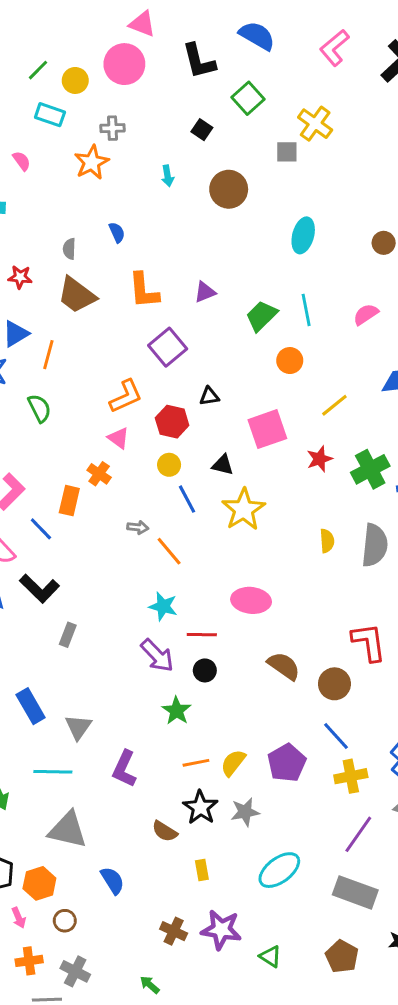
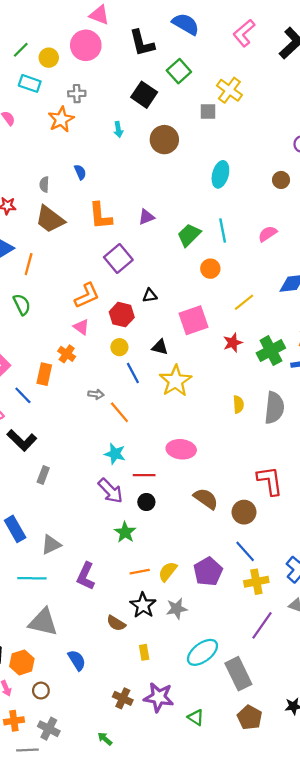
black square: (202, 130) -> (144, 95), size x1.6
gray triangle: (78, 727) -> (51, 545), turned 30
gray rectangle: (355, 892) -> (238, 674), moved, turned 44

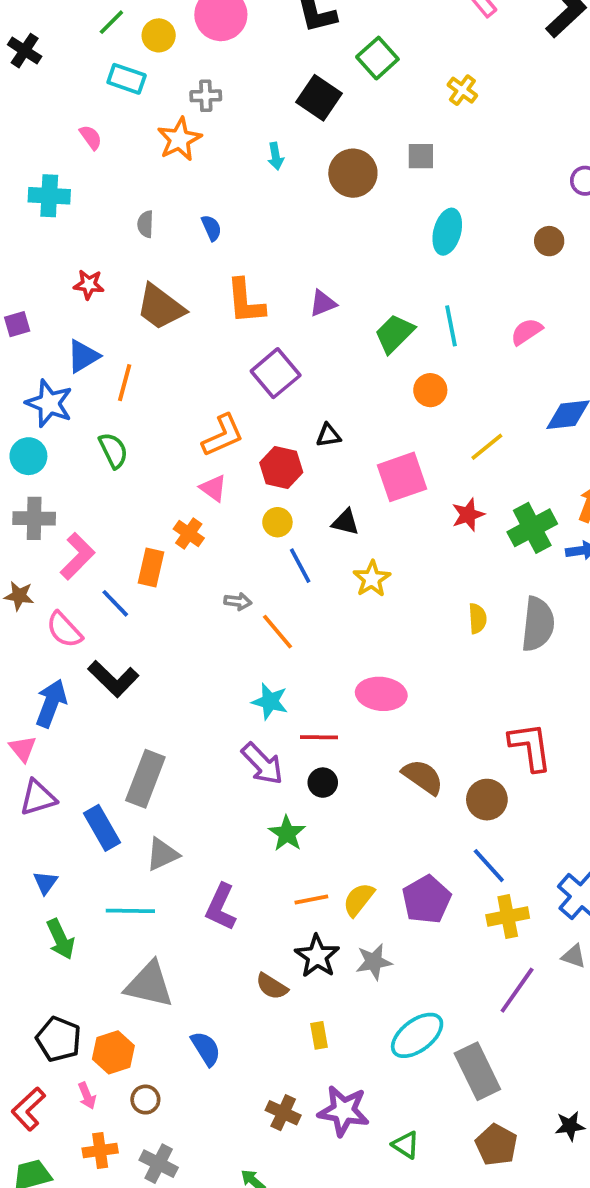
yellow cross: (229, 90) -> (462, 90), size x0.7
gray square: (208, 112) -> (421, 156), moved
gray semicircle: (44, 184) -> (145, 224), moved
yellow star: (176, 381) -> (372, 579), size x0.7
gray rectangle: (43, 475) -> (145, 779), moved, size x1.8

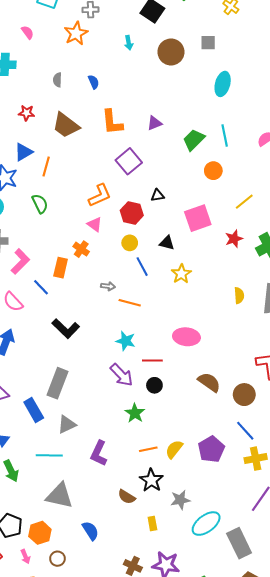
orange line: (277, 632) -> (130, 303), turned -35
black L-shape: (113, 679) -> (66, 329), moved
gray star: (374, 962) -> (180, 500), moved

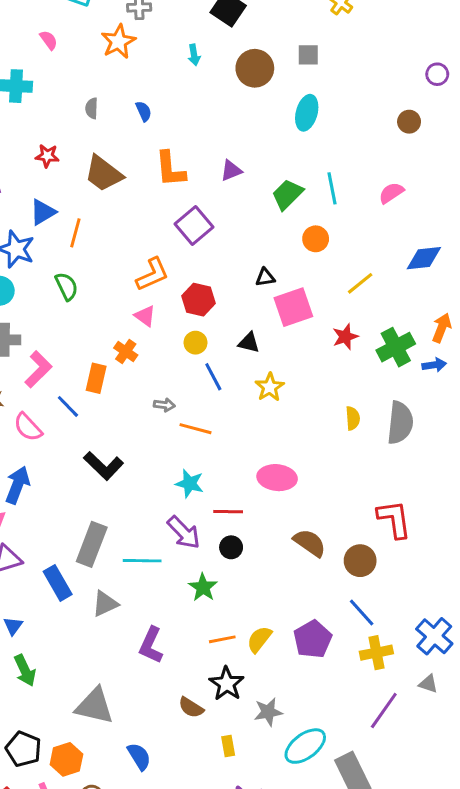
cyan ellipse: (223, 84) -> (307, 113), moved
black triangle: (158, 195) -> (265, 277), moved
cyan line: (49, 455) -> (142, 561), moved

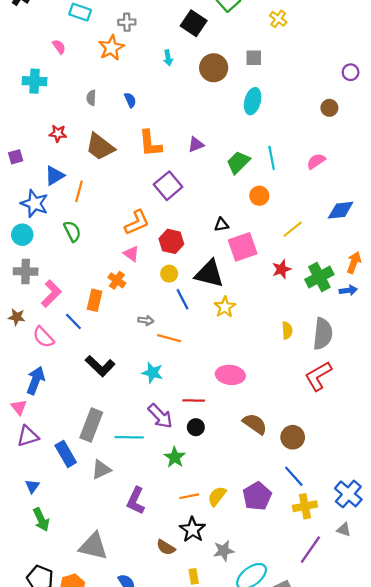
black triangle: (249, 343) -> (209, 274), size x1.8
cyan star: (190, 484) -> (152, 373), moved
red L-shape: (394, 519) -> (318, 376), moved, turned -112

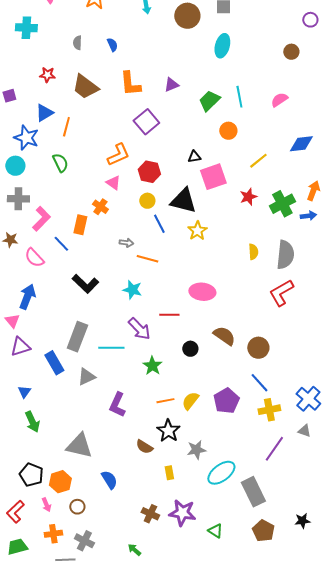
black circle: (196, 427) -> (190, 349), moved

